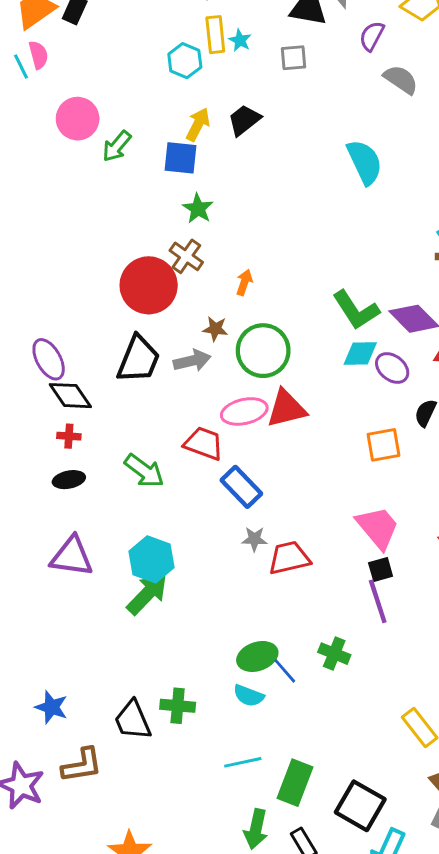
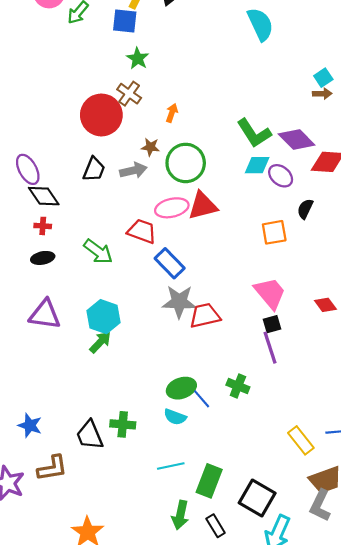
black trapezoid: (138, 359) -> (94, 169), size x0.7
gray star: (254, 539) -> (179, 302), size x1.8
green arrow: (147, 594) -> (100, 342), size x0.7

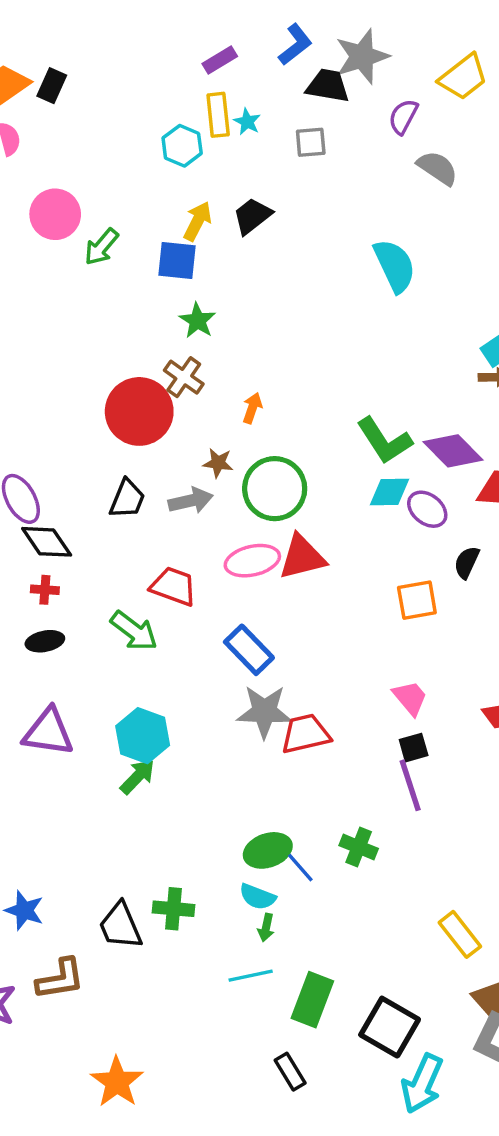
red trapezoid: (142, 231) -> (173, 586), moved
pink trapezoid: (270, 293) -> (410, 698), size x0.7
green arrow: (180, 515) -> (266, 928), moved, size x0.6
black rectangle: (216, 526) -> (290, 1072), moved

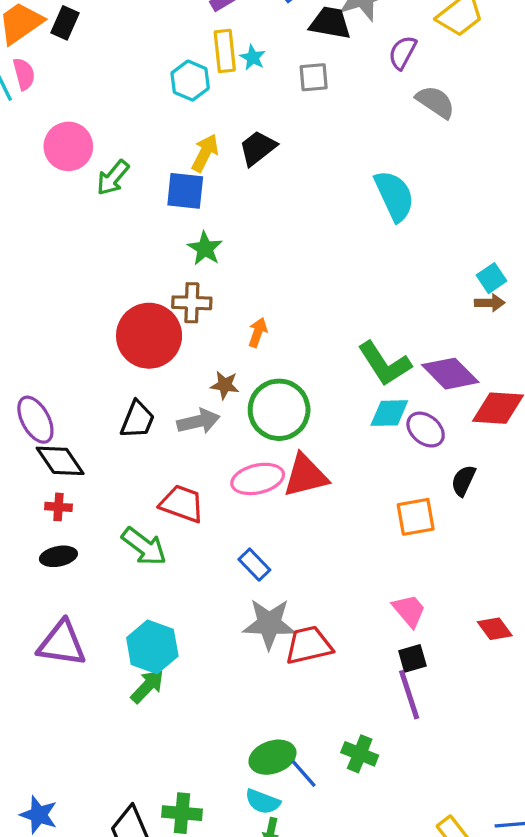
brown cross: (184, 377) -> (192, 303), turned -33
blue rectangle: (249, 650) -> (254, 565), size x0.7

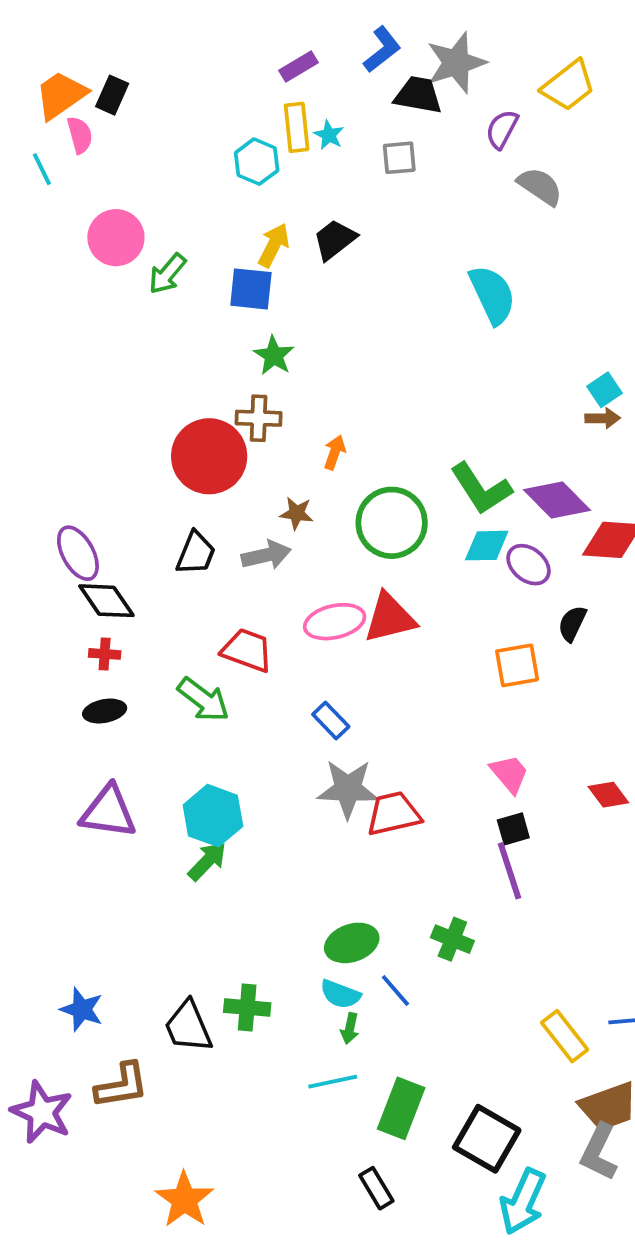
pink semicircle: (24, 74) -> (80, 135), moved
green circle: (279, 410) -> (392, 523), moved
blue line: (304, 774) -> (395, 990), moved

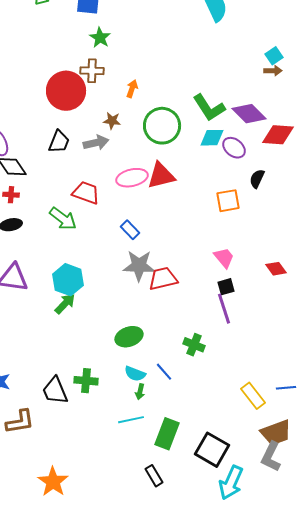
green ellipse: (352, 943) -> (129, 337), moved

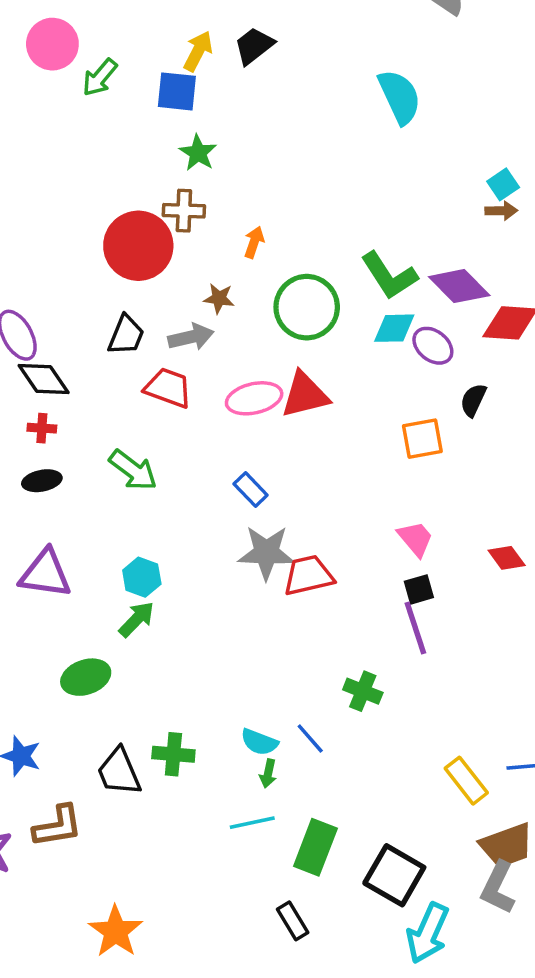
red trapezoid: (86, 193) -> (168, 388), moved
cyan hexagon: (68, 280) -> (142, 577), size x0.7
green ellipse: (129, 337) -> (86, 677), moved

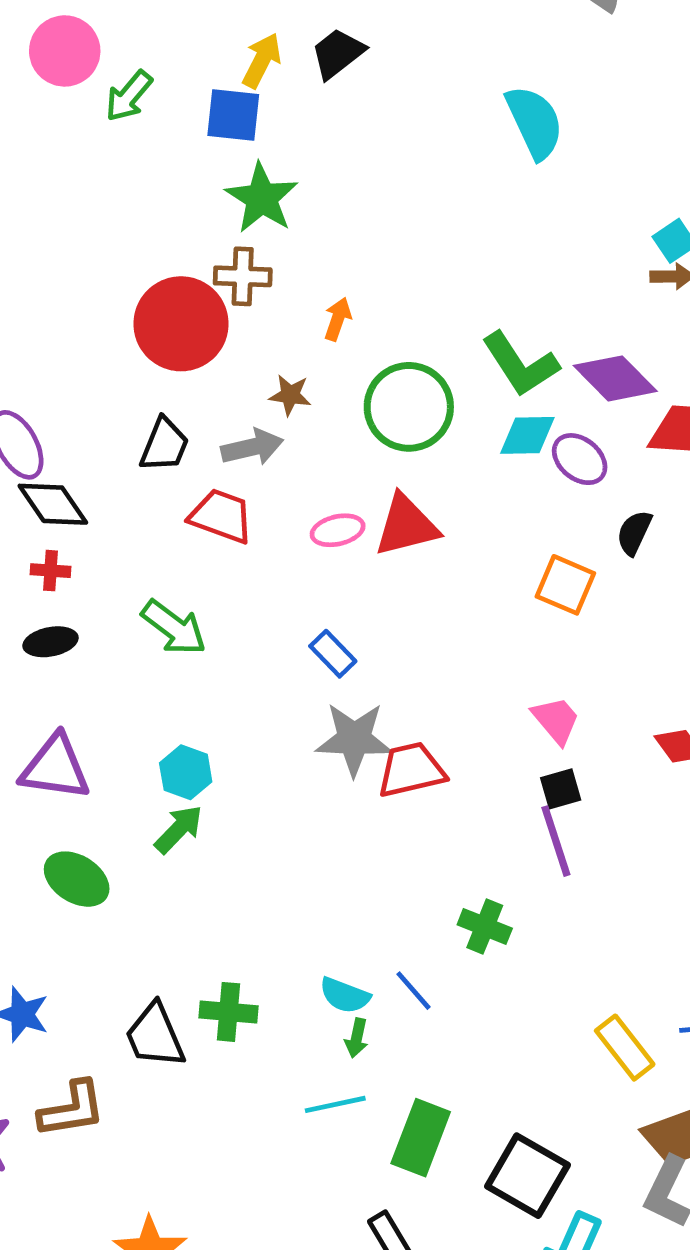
green star: (198, 153) -> (262, 198), size x1.4
pink ellipse: (254, 398) -> (338, 530), size x0.7
orange square: (422, 439) -> (565, 585), turned 33
green ellipse: (86, 677) -> (77, 879), moved, turned 51

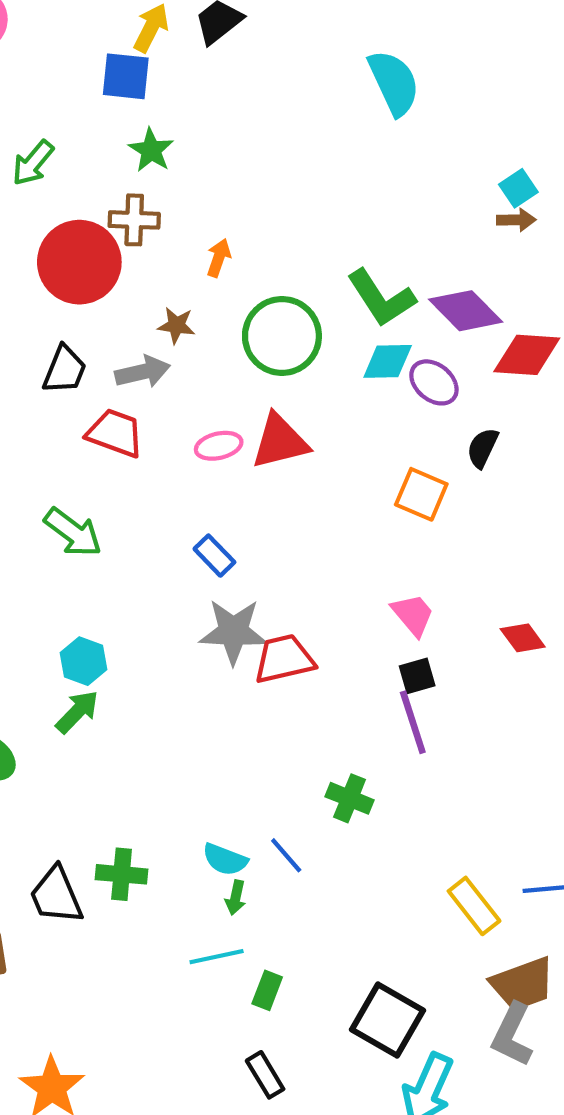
green arrow: (129, 96) -> (33, 163), moved
green star: (262, 198) -> (151, 150), size x0.7
green rectangle: (421, 1138) -> (267, 990), moved, size x0.6

